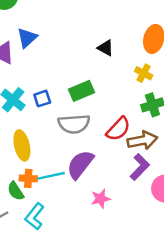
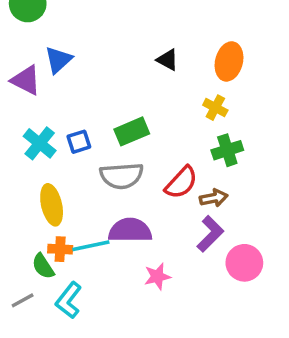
black triangle: (106, 48) -> (168, 60), moved
brown arrow: (142, 140) -> (214, 198), size x0.7
purple semicircle: (80, 164) -> (130, 230), turned 52

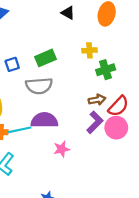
yellow cross: (215, 108) -> (89, 50), moved, turned -32
red semicircle: (181, 183) -> (118, 106), moved
pink circle: (244, 263) -> (116, 128), moved

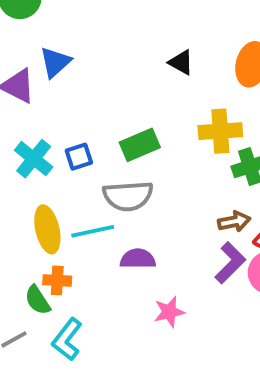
yellow cross: (89, 50) -> (220, 131), size x1.5
purple semicircle: (44, 120) -> (138, 259), size x0.7
cyan line: (20, 130) -> (93, 231), moved

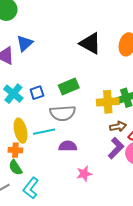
black triangle: (181, 62) -> (90, 43), size x1.6
yellow cross: (220, 131) -> (108, 102), moved
orange cross: (57, 280) -> (15, 150), moved

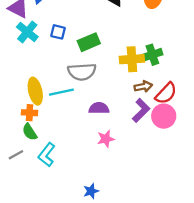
blue square: (37, 93) -> (58, 32), moved, turned 32
cyan cross: (13, 94) -> (27, 32), moved
purple semicircle: (68, 146) -> (99, 108), moved

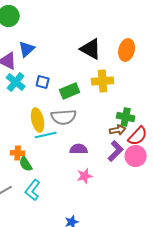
green cross: (152, 55) -> (126, 117), moved, turned 30
yellow cross: (132, 59) -> (103, 81), moved
yellow ellipse: (35, 91) -> (38, 120), moved
green semicircle: (30, 132) -> (26, 164), moved

